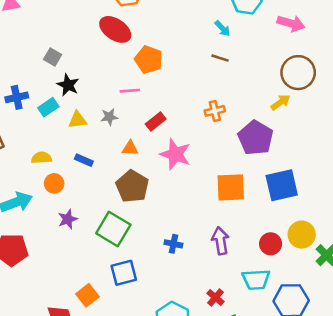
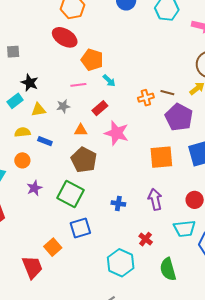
cyan arrow: (222, 28) -> (109, 81), moved
gray square: (53, 57) -> (13, 52), moved, turned -32
brown line: (220, 58) -> (167, 93), moved
yellow semicircle: (41, 158) -> (22, 132), moved
red cross: (215, 297) -> (146, 239), moved

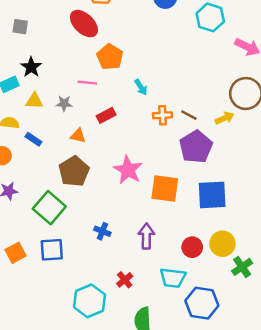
cyan arrow: (109, 81) -> (141, 87), moved
pink star: (117, 133) -> (128, 170), moved
orange square: (53, 247) -> (16, 253), moved

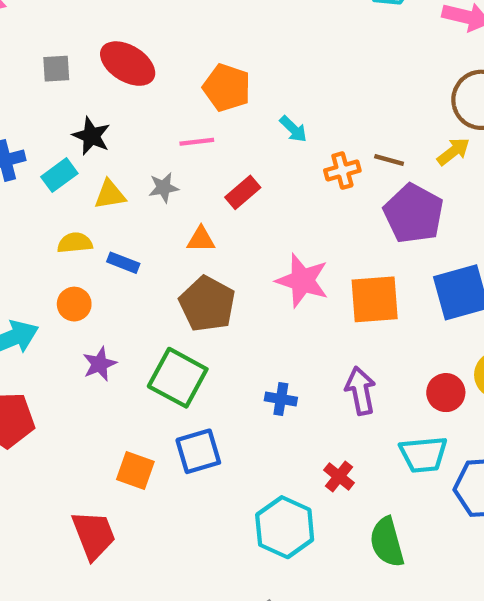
red ellipse: (84, 24) -> (128, 64), moved
orange square: (16, 253) -> (135, 471), turned -30

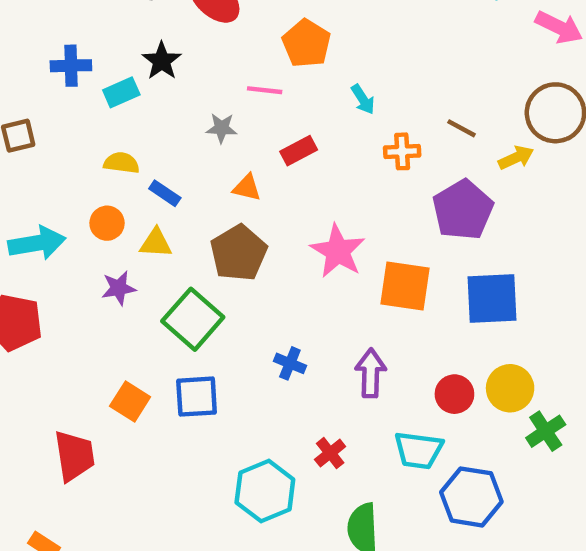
brown line: (389, 160) -> (462, 128), moved
yellow triangle: (110, 195) -> (156, 243), moved

